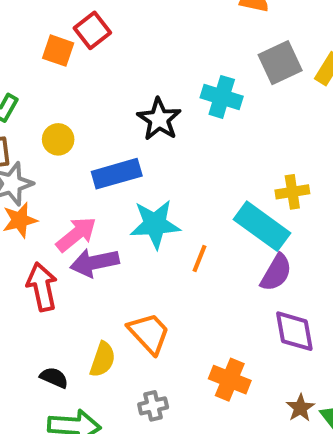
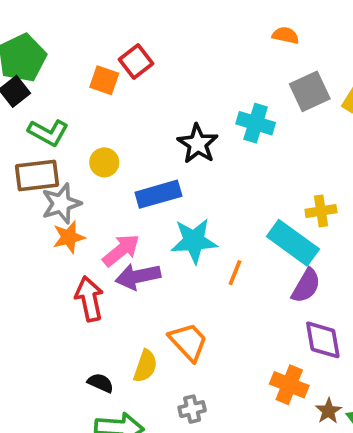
orange cross: (230, 380) -> (289, 385), moved

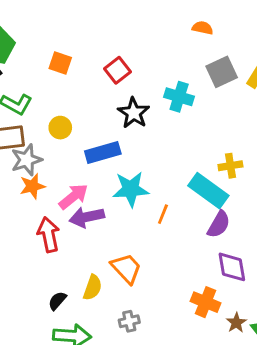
red square: (136, 62) -> (117, 70), moved
black semicircle: (101, 383) -> (57, 301), turned -72

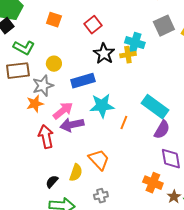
gray star: (27, 160) -> (43, 86), moved
yellow cross: (230, 166) -> (128, 55), moved

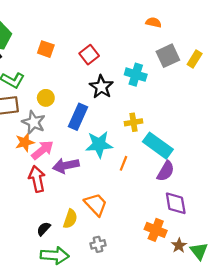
yellow cross: (128, 55) -> (134, 122), moved
blue rectangle: (83, 81) -> (78, 117), turned -50
gray star: (43, 86) -> (34, 122), turned -30
pink arrow: (63, 111) -> (43, 150), moved

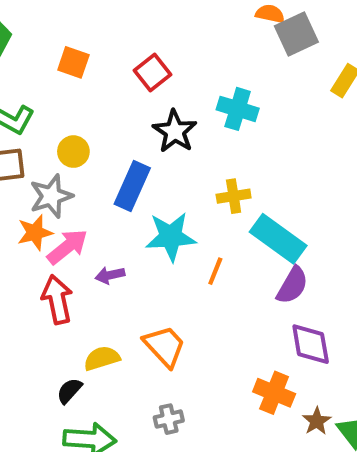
gray square: (168, 56) -> (296, 34), moved
gray star: (34, 122) -> (51, 196), turned 30
purple arrow: (66, 166) -> (110, 275), size x0.6
yellow semicircle: (70, 219) -> (102, 358), moved, turned -126

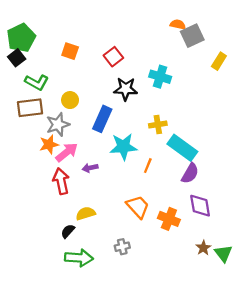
black star: (175, 131) -> (126, 89), turned -30
orange trapezoid: (165, 346) -> (138, 207), moved
orange cross: (274, 393) -> (169, 219), moved

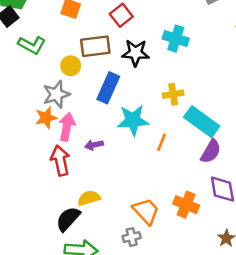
brown rectangle: (30, 108) -> (95, 46), moved
pink arrow: (67, 152) -> (67, 127), turned -40
orange trapezoid: (138, 207) -> (146, 211), moved
black semicircle: (68, 231) -> (68, 219), size x1.5

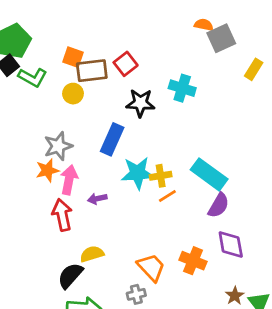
green L-shape: (32, 45) -> (33, 77), moved
brown rectangle: (95, 46) -> (92, 71), moved
yellow circle: (71, 66) -> (73, 94), moved
yellow cross: (173, 94) -> (161, 176), moved
orange line: (161, 142) -> (167, 196), turned 36

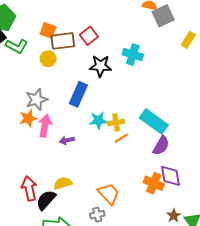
cyan star: (138, 173) -> (98, 120), size x0.7
red arrow: (62, 215) -> (29, 188), moved
orange cross: (193, 261) -> (154, 183), moved

